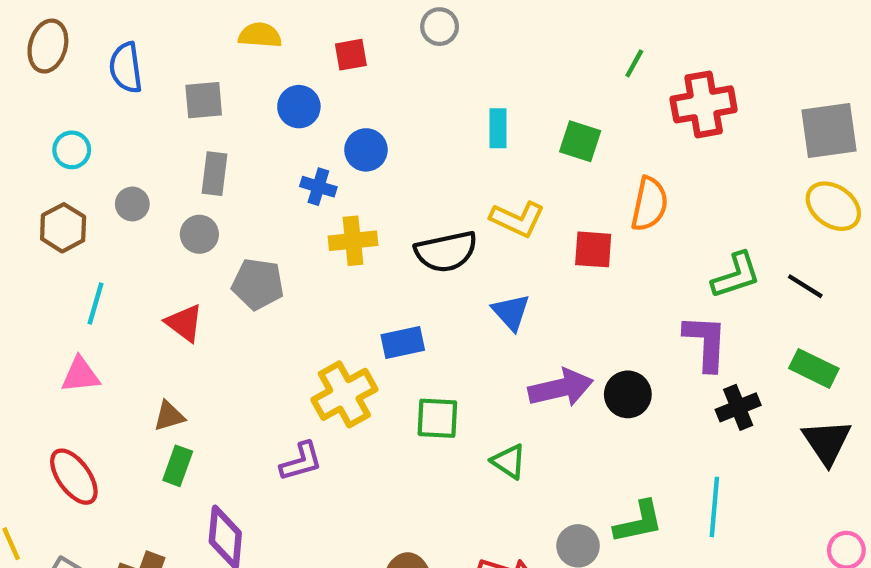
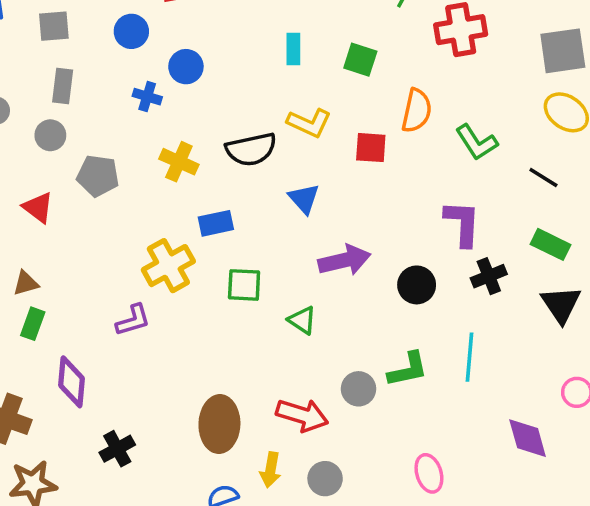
yellow cross: (353, 241) -> (179, 162), moved, turned 30
green L-shape: (736, 275) -> (476, 142), moved, turned 75
black circle: (628, 394) -> (417, 285), moved

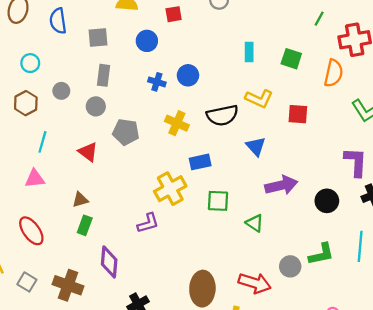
blue circle: (186, 67) -> (188, 75), moved
orange semicircle: (417, 111) -> (334, 73), moved

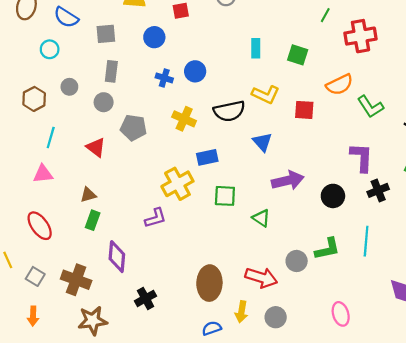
blue semicircle: (58, 21) -> (66, 17), turned -50
cyan circle: (30, 63) -> (50, 49), moved
orange semicircle: (334, 73) -> (340, 85), moved, turned 52

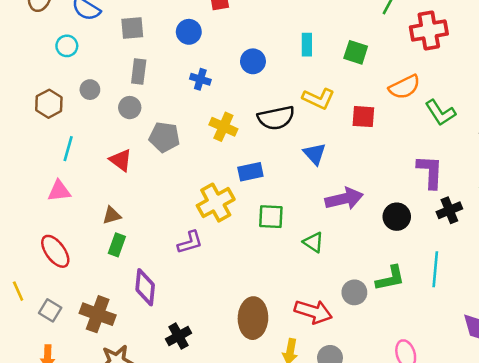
blue circle: (195, 71) -> (253, 61), moved

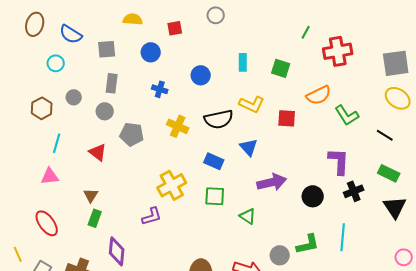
blue rectangle: (250, 172) -> (214, 161), moved, turned 36
brown triangle: (112, 215) -> (91, 195), turned -42

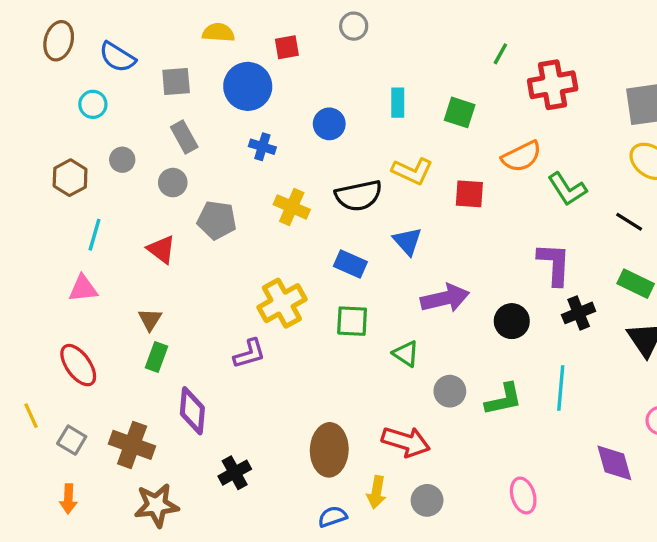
blue circle: (151, 52) -> (248, 86), size x1.5
gray rectangle: (112, 83) -> (184, 137), turned -36
gray circle: (280, 255) -> (450, 391), moved

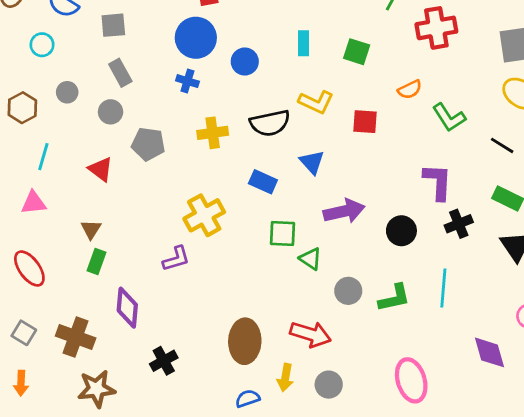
blue circle: (248, 86) -> (196, 38), moved
orange semicircle: (522, 156) -> (410, 89), size x0.7
yellow cross: (292, 207) -> (213, 133), turned -32
green square: (352, 321) -> (283, 234), moved
pink ellipse: (523, 495) -> (411, 380), size x1.4

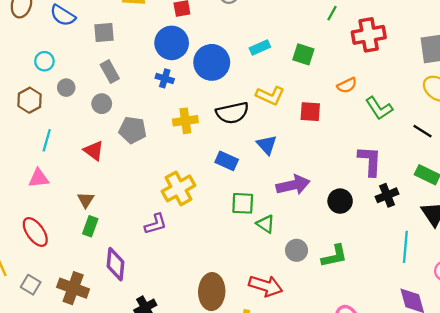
cyan rectangle: (304, 43) -> (260, 47), turned 66
cyan circle: (42, 45) -> (44, 61), moved
blue circle: (245, 62) -> (212, 62), size x1.6
cyan line: (443, 288) -> (405, 247), moved

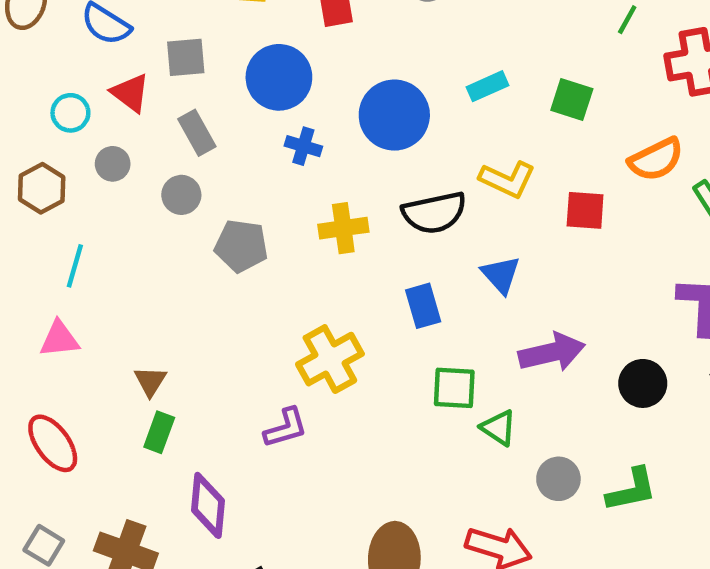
blue circle: (172, 43) -> (279, 77), moved
orange semicircle: (347, 85) -> (656, 159), size x1.4
red triangle: (94, 151) -> (130, 93), moved
blue rectangle: (227, 161) -> (423, 306), turned 50

